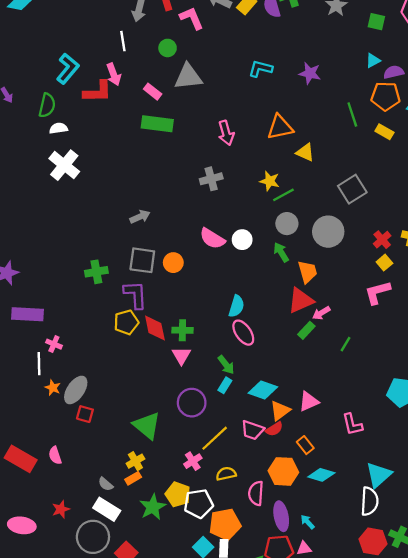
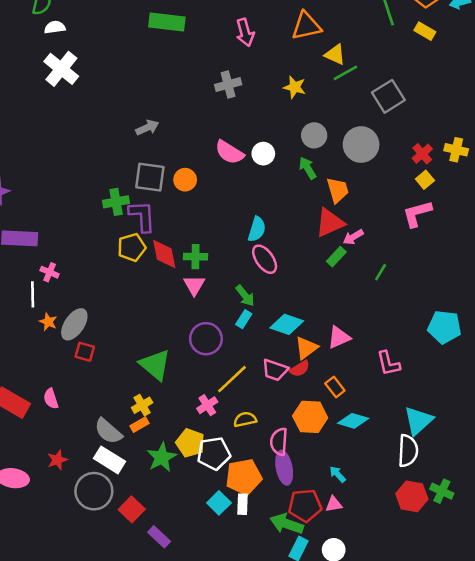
green line: (283, 195) -> (345, 73), moved
green cross: (96, 272) -> (116, 202), moved
gray semicircle: (106, 484) -> (108, 431), size x1.6
purple ellipse: (281, 516) -> (284, 468), moved

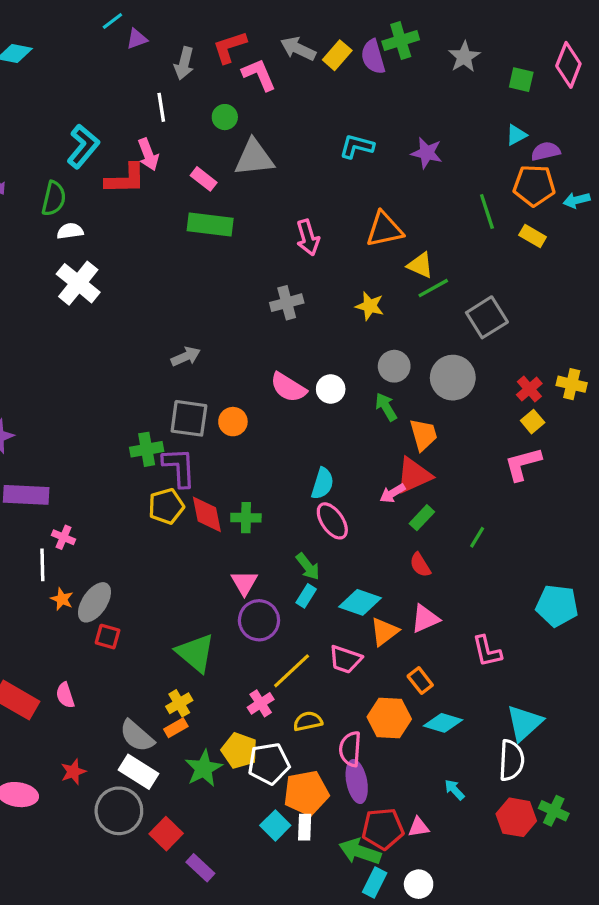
pink arrow: (353, 237) -> (393, 493), moved
pink triangle: (194, 285) -> (244, 583), moved
red semicircle: (300, 369) -> (420, 565), moved, turned 90
cyan arrow: (338, 474) -> (454, 790), moved

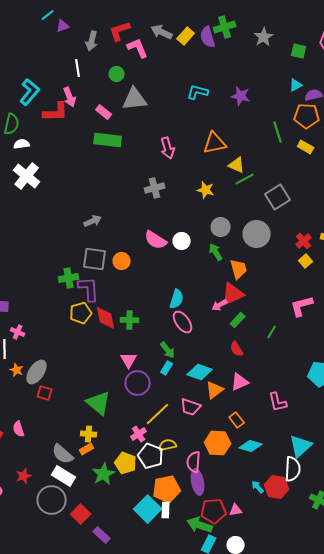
pink L-shape: (523, 464) -> (302, 306), moved
yellow cross: (179, 703) -> (89, 434), turned 35
white pentagon: (269, 764) -> (151, 456), moved, turned 30
red hexagon: (516, 817) -> (277, 487), moved
cyan square: (275, 825) -> (148, 509), size x1.5

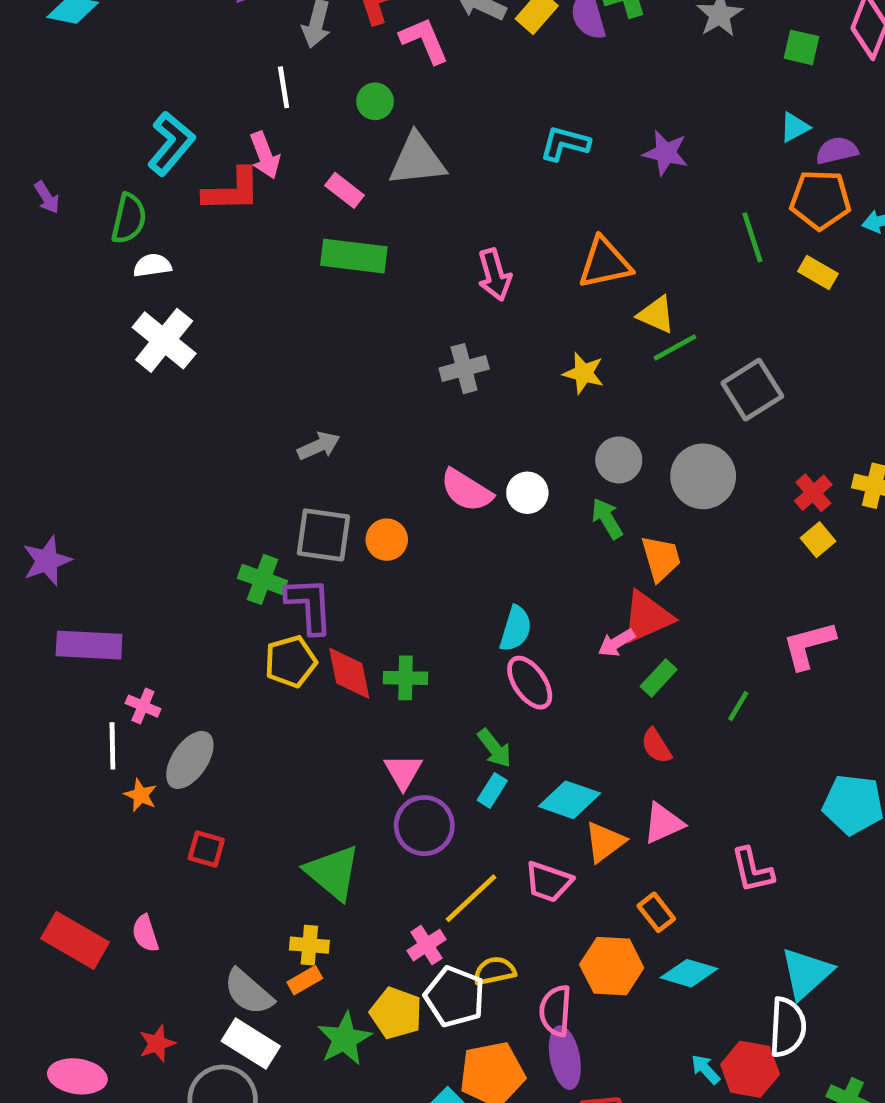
green cross: (69, 278) -> (262, 579), turned 30
gray ellipse: (37, 372) -> (190, 760), moved

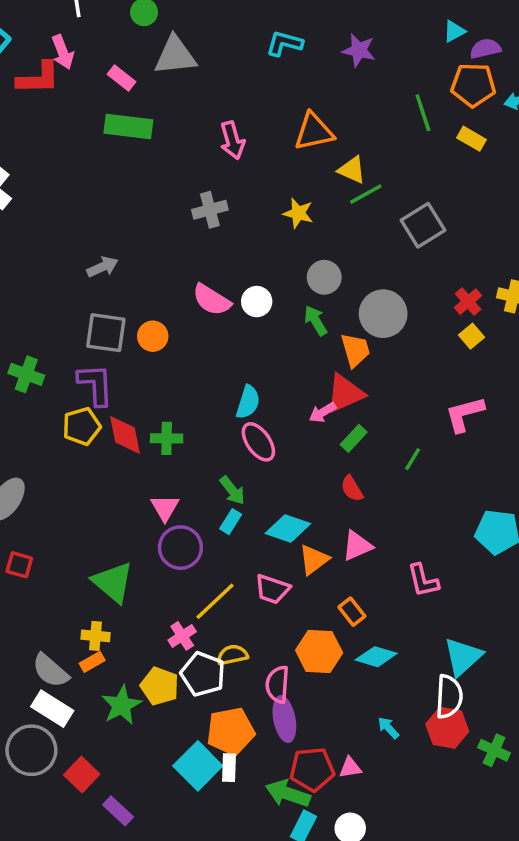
gray circle: (703, 476) -> (383, 314), moved
green cross: (262, 579) -> (26, 374), moved
red hexagon: (750, 1069) -> (447, 728), moved

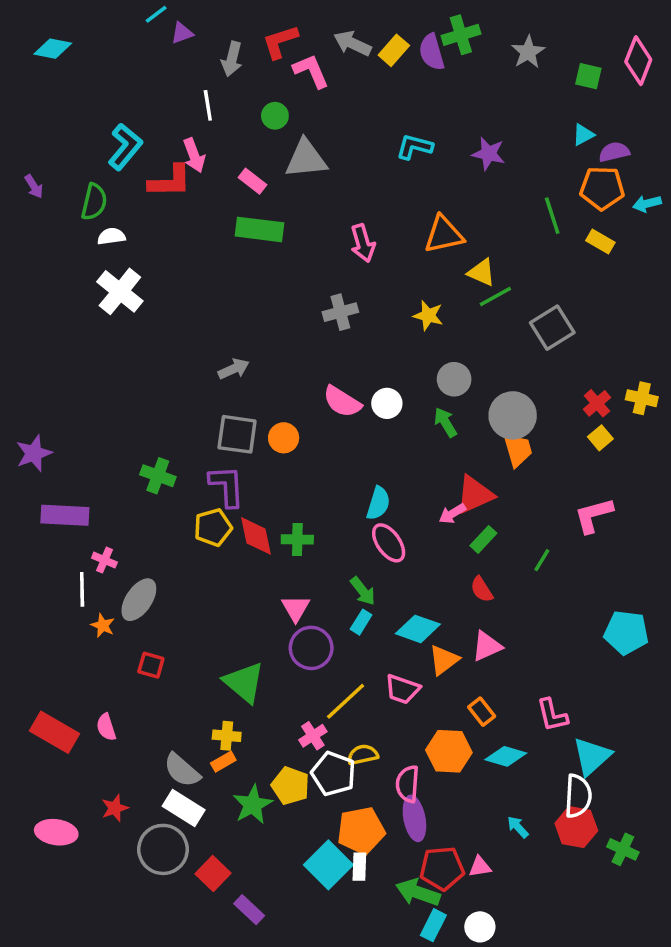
orange trapezoid: (355, 350) -> (518, 450), moved
pink L-shape: (423, 580) -> (552, 715), moved

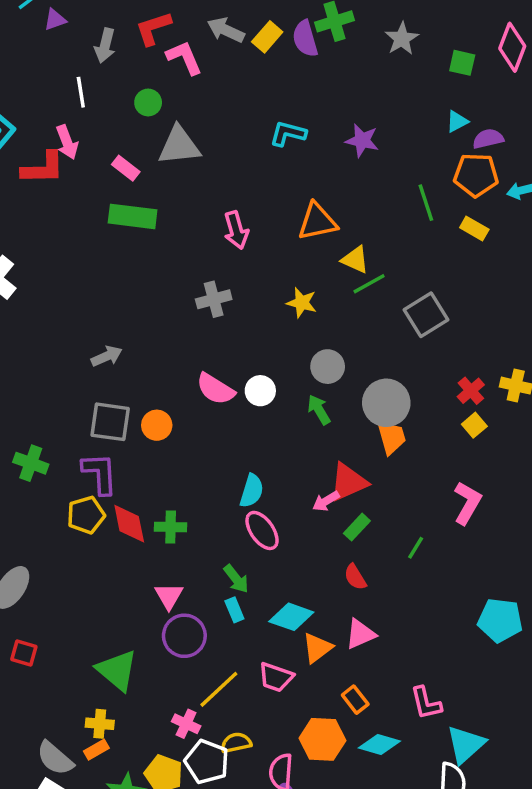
pink L-shape: (594, 515) -> (467, 503), turned 135
cyan rectangle: (361, 622) -> (234, 610), turned -55
pink cross: (313, 736) -> (186, 724), turned -32

